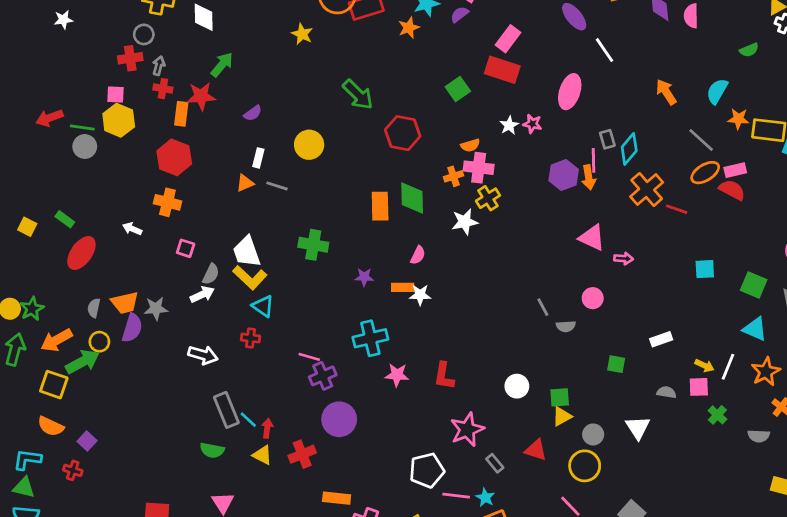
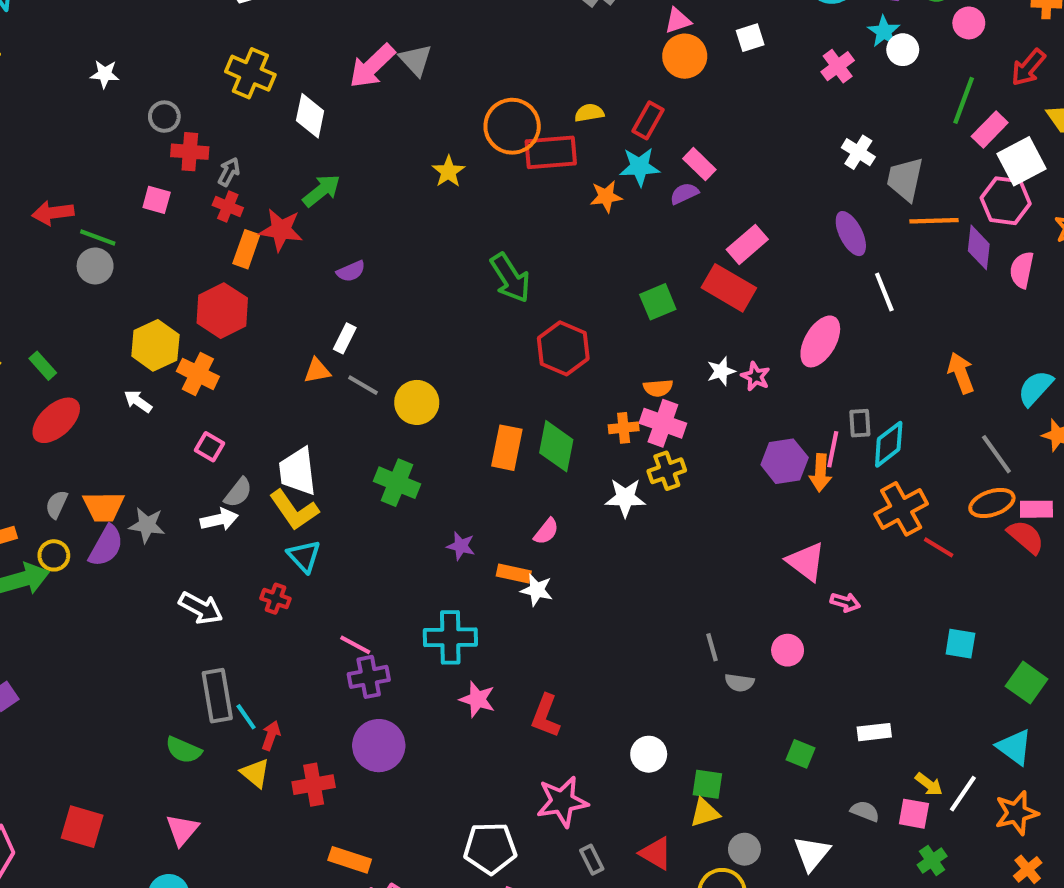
gray circle: (144, 34) -> (164, 117), moved
yellow hexagon: (119, 120) -> (155, 345), moved
yellow circle: (309, 145) -> (417, 402), moved

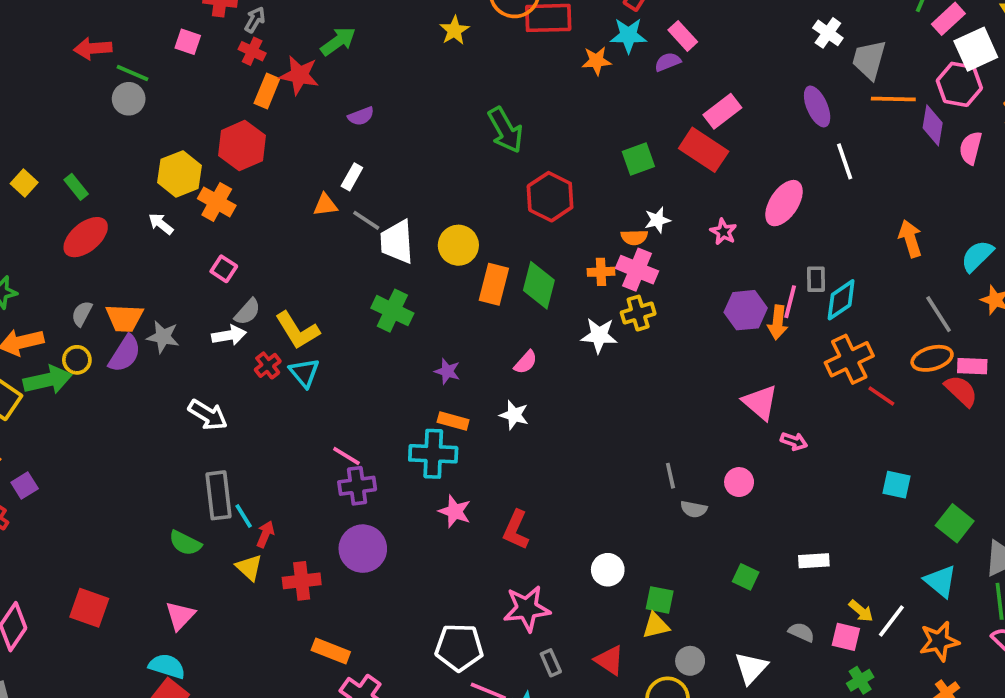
white star: (721, 371) -> (657, 220), moved
yellow circle: (417, 402) -> (458, 245), moved
white trapezoid: (298, 471) -> (397, 242), moved
orange rectangle: (514, 573) -> (453, 421), moved
red cross: (275, 599) -> (268, 365), moved, turned 30

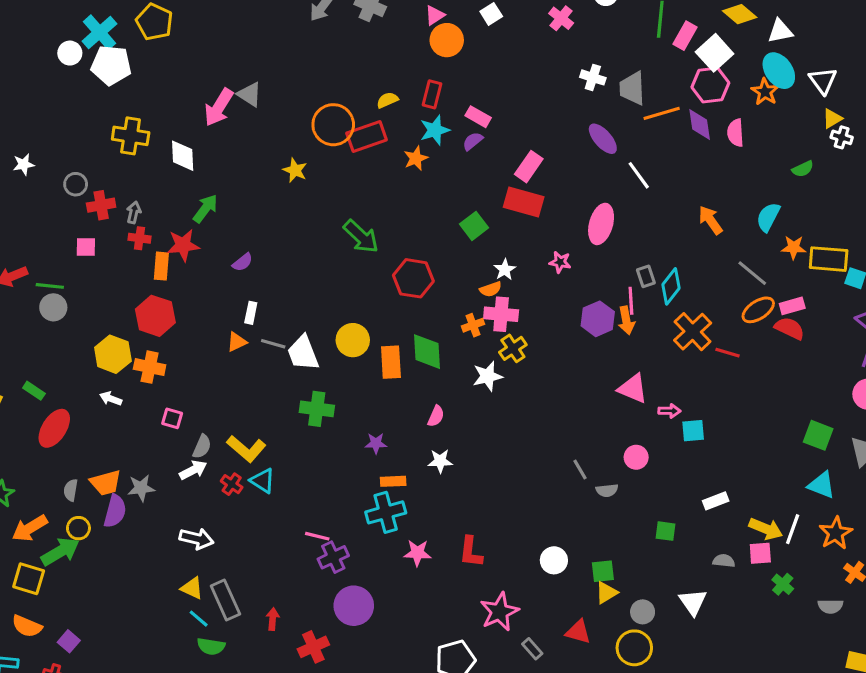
cyan square: (897, 485) -> (693, 431), moved
cyan line: (244, 516) -> (199, 619), moved
yellow triangle: (249, 568) -> (192, 588), moved
yellow arrow: (861, 611) -> (766, 529), size x1.5

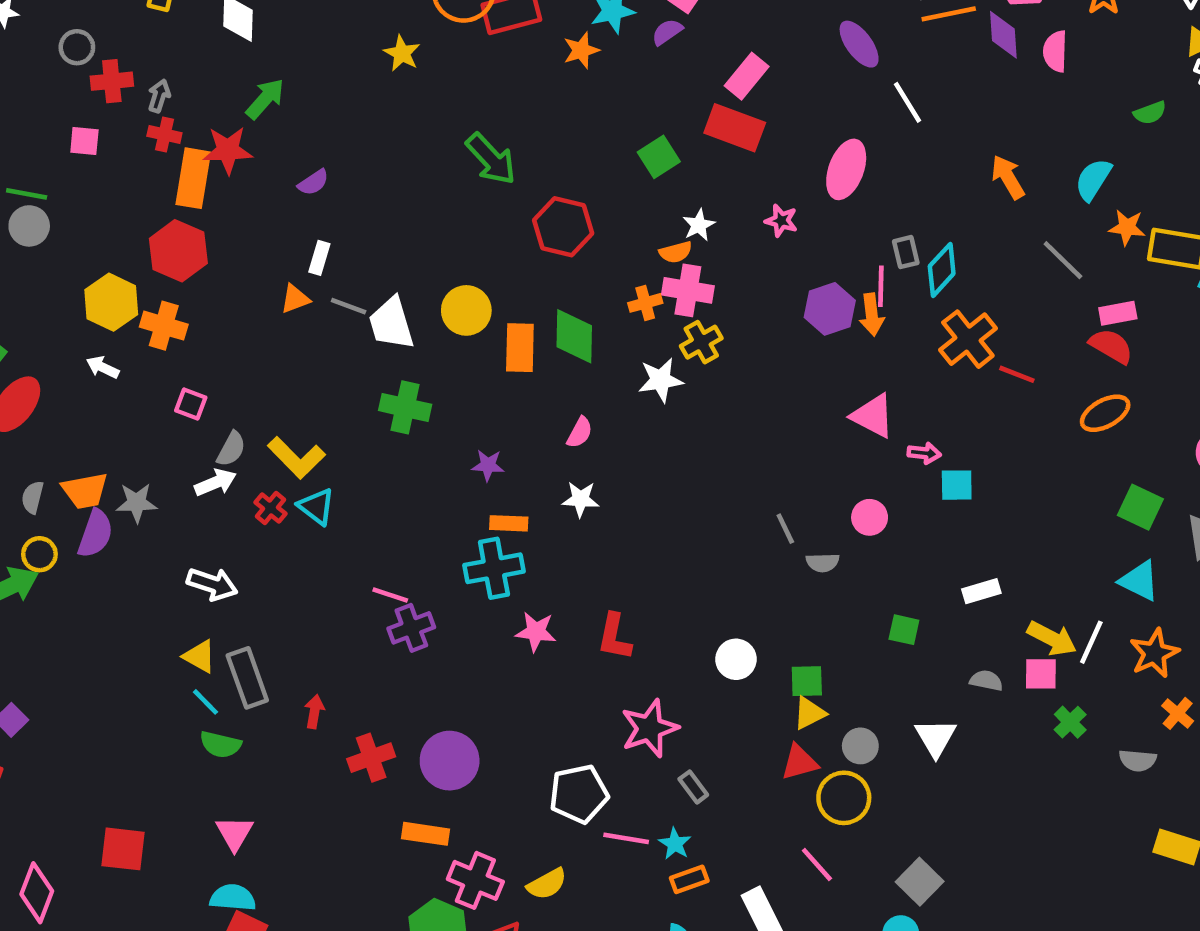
orange rectangle: (161, 266) -> (193, 178), size x1.4
orange ellipse: (758, 310) -> (1105, 413), moved
purple circle: (354, 606) -> (450, 761), moved
red triangle: (578, 632) -> (800, 762), moved, turned -36

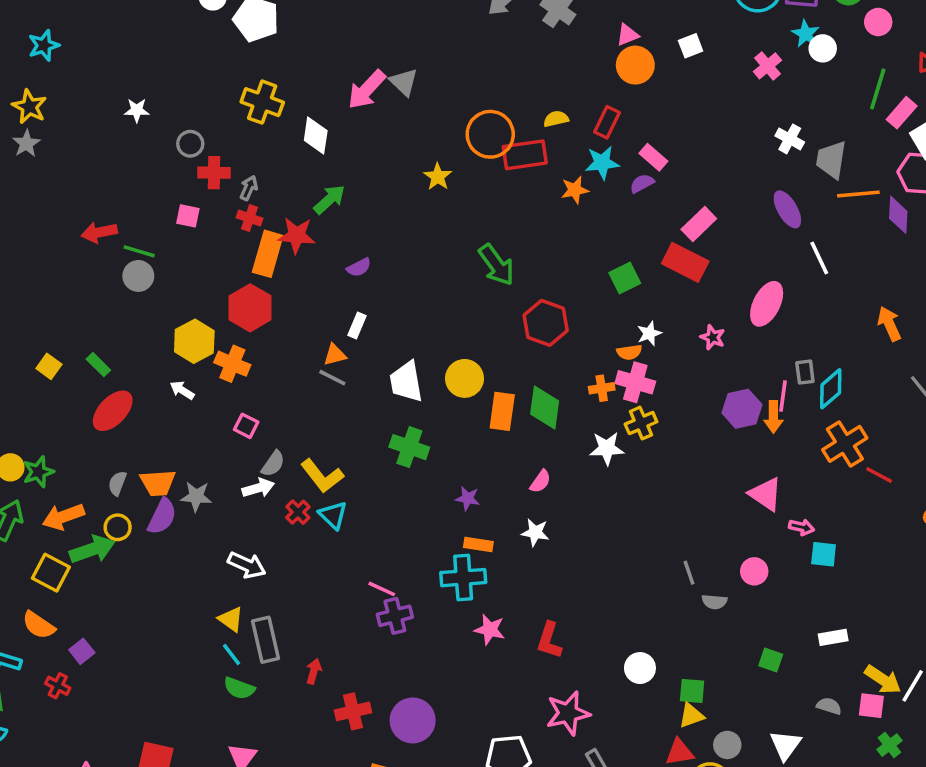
gray line: (349, 306) -> (332, 378), moved

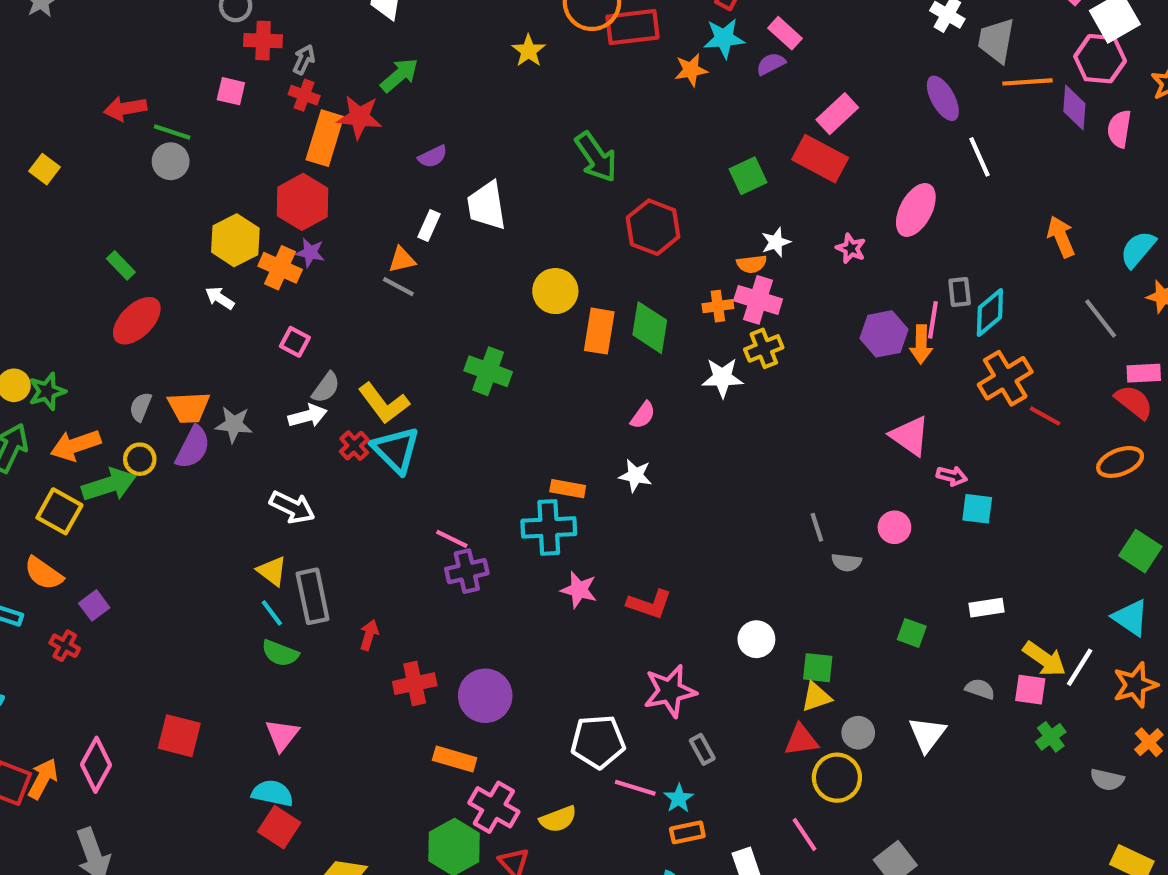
yellow square: (49, 366) -> (44, 169), moved
white trapezoid: (406, 382) -> (487, 206), moved
purple star: (468, 498) -> (310, 253), moved
cyan triangle: (333, 515) -> (396, 450), size x1.4
red L-shape: (549, 640) -> (649, 604), turned -90

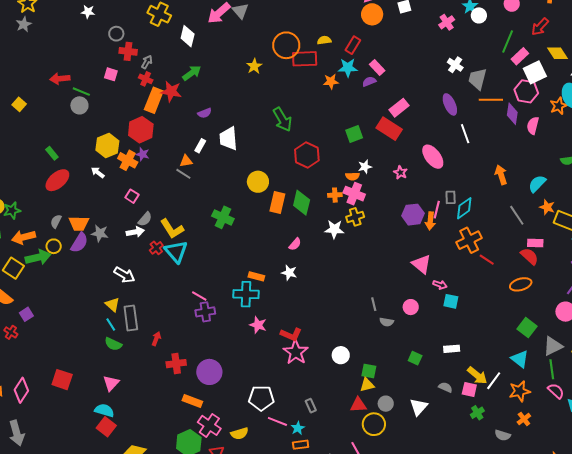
pink ellipse: (916, 210) -> (433, 157), turned -70
pink star: (670, 691) -> (296, 352), moved, turned -30

